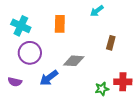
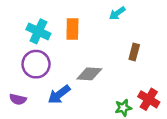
cyan cross: (21, 26) -> (38, 31), moved
red cross: (123, 82) -> (149, 99), turned 30

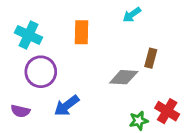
cyan cross: (38, 31) -> (29, 35), moved
gray diamond: (89, 74) -> (124, 77), moved

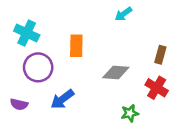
orange rectangle: (82, 32) -> (76, 46), moved
brown rectangle: (151, 58) -> (160, 55), moved
red cross: (167, 111) -> (157, 88), moved

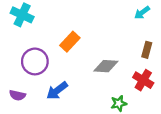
cyan arrow: (123, 14) -> (142, 13), moved
cyan cross: (27, 33) -> (22, 15), moved
orange rectangle: (76, 46) -> (70, 42), turned 42

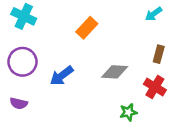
orange rectangle: (70, 42) -> (87, 28), moved
purple circle: (35, 61) -> (22, 62), moved
blue arrow: (57, 91) -> (62, 76), moved

